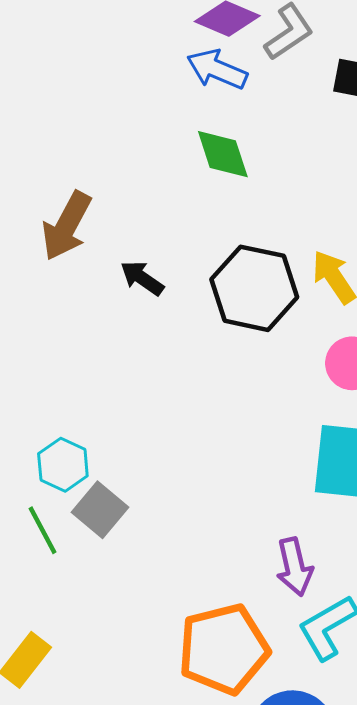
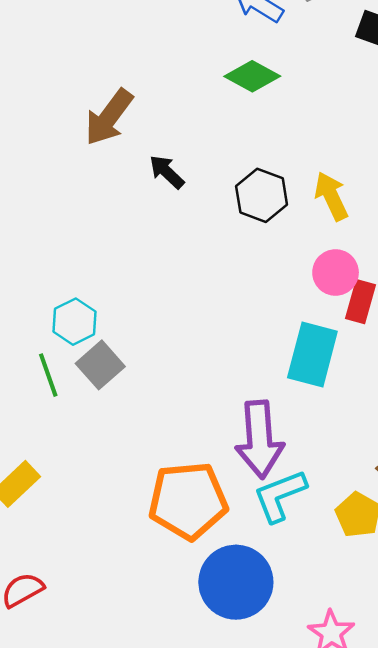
green diamond: (223, 154) -> (252, 76), turned -52
black hexagon: (254, 288) -> (262, 195), size x0.7
purple arrow: (294, 567) -> (260, 439), size x1.5

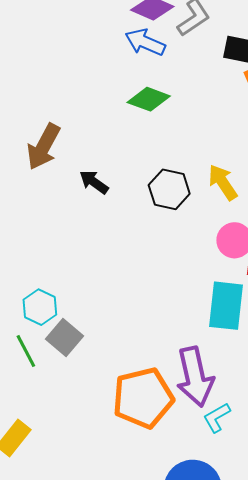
cyan L-shape: (280, 496) -> (217, 418), size x0.7
orange pentagon: (188, 501) -> (143, 398), moved

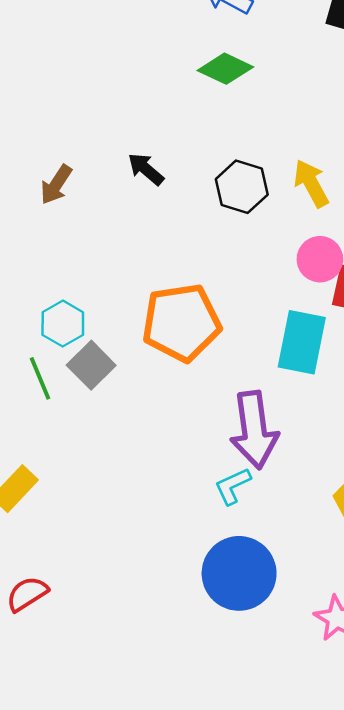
brown arrow: (43, 147) -> (56, 185), moved, size x0.7
orange pentagon: (143, 398) -> (181, 323), moved
cyan L-shape: (217, 418) -> (233, 486), moved

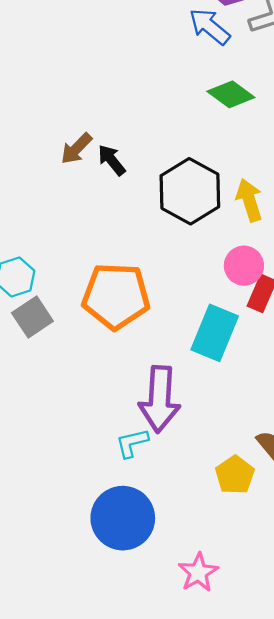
green diamond: (225, 69) -> (231, 94), moved
brown arrow: (56, 185) -> (76, 149), moved
black hexagon: (242, 187) -> (190, 191), size x1.4

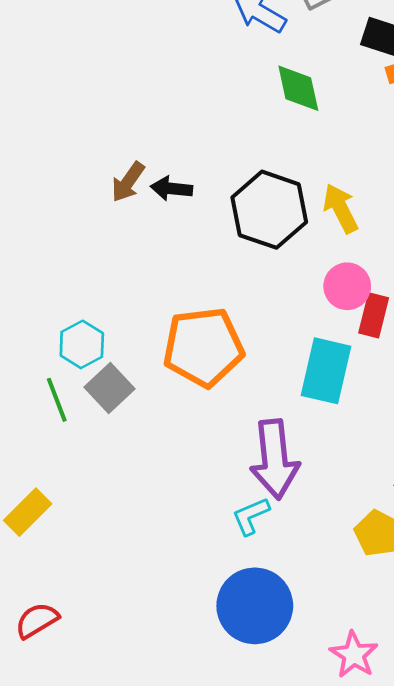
green diamond: (231, 94) -> (298, 88), turned 51
black arrow: (112, 160) -> (172, 189), turned -36

